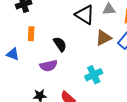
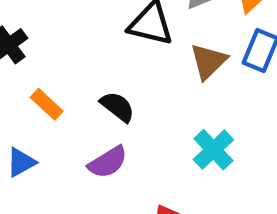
orange rectangle: (31, 34) -> (47, 104), turned -32
blue triangle: (13, 54) -> (21, 162), turned -32

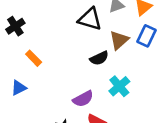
black semicircle: (117, 107) -> (99, 58), moved, turned 114
purple semicircle: (108, 162) -> (83, 99), moved

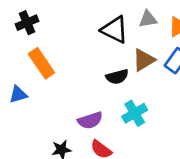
orange rectangle: (34, 58) -> (41, 63), size x1.5

